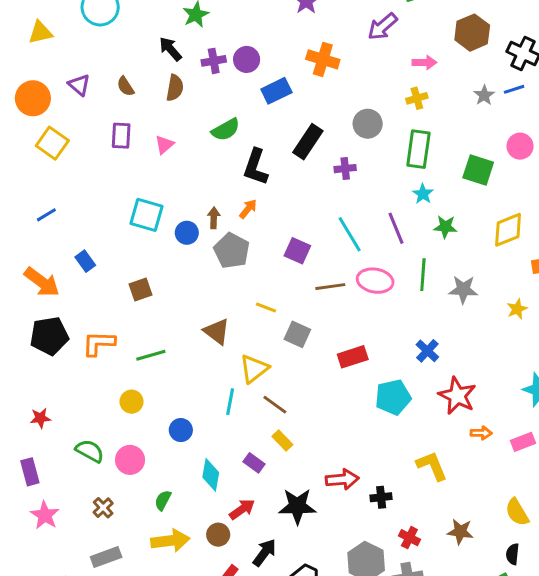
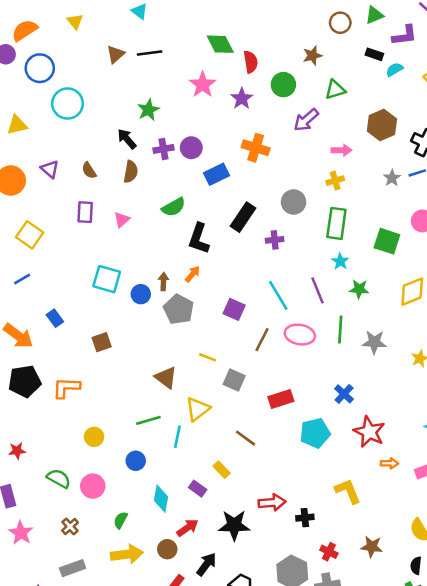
yellow square: (52, 143) -> (30, 235), moved
brown line: (330, 287) -> (262, 340), turned -55
green line: (151, 355) -> (148, 420), moved
brown line: (275, 405) -> (246, 438), moved

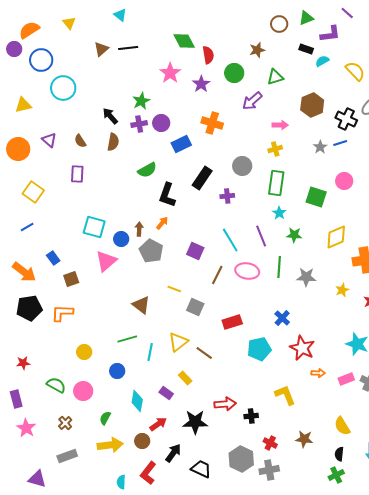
green star: (148, 110) -> (141, 101), moved
pink triangle: (122, 220) -> (106, 261), moved, size x1.6
brown square: (102, 342) -> (71, 279), moved
yellow triangle: (198, 409) -> (178, 342), moved

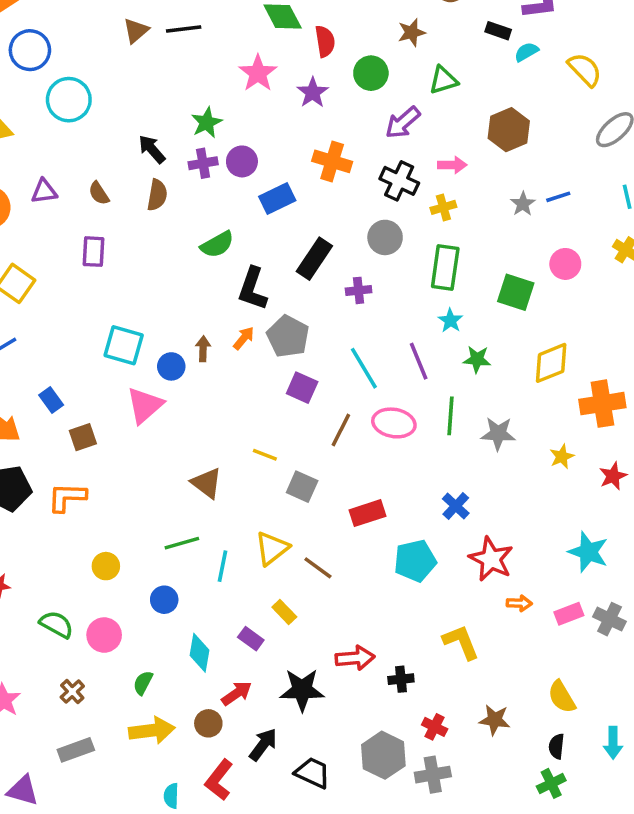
black cross: (346, 119) -> (399, 181), moved
purple triangle: (49, 140) -> (44, 191), turned -49
gray pentagon: (151, 251) -> (288, 336), moved

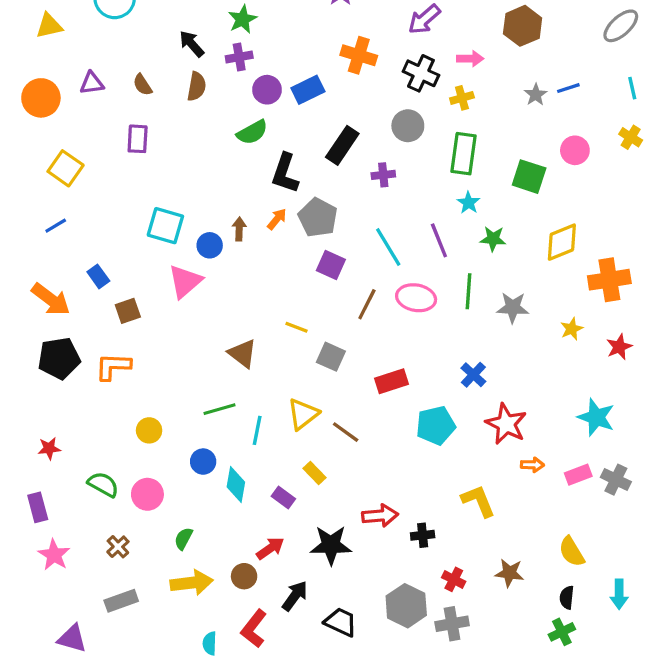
purple circle: (242, 161) -> (267, 90), moved
cyan diamond: (200, 653) -> (236, 484), moved

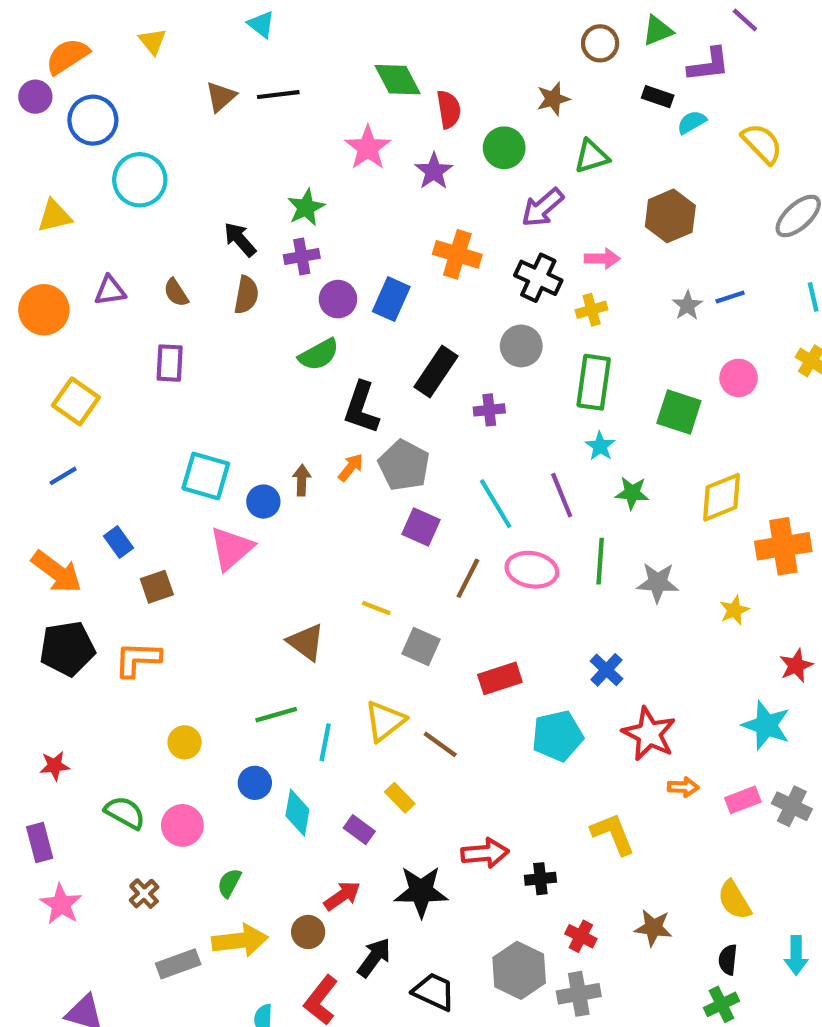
blue rectangle: (308, 90) -> (391, 299), turned -40
red star: (619, 347) -> (796, 666), moved
gray rectangle: (121, 601) -> (178, 964), moved

